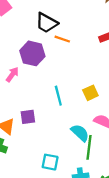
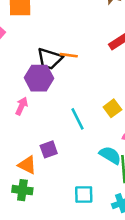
black trapezoid: (47, 23) -> (50, 59), moved

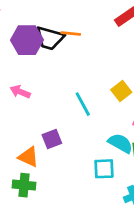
purple hexagon: (39, 78) -> (27, 40), moved
pink arrow: (22, 106) -> (20, 92), turned -90
cyan square: (84, 195) -> (104, 169), moved

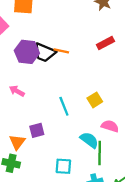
orange triangle: (28, 157) -> (17, 142), turned 35
cyan square: (104, 169) -> (63, 166), moved

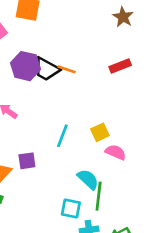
cyan line: (64, 106) -> (62, 136), turned 36
pink semicircle: (110, 126) -> (116, 152), moved
cyan square: (63, 166) -> (71, 208), moved

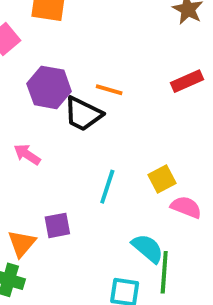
black trapezoid: (47, 69) -> (83, 114), moved

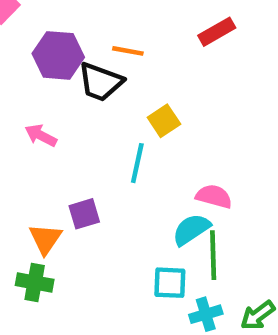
yellow square: (162, 179) -> (164, 121), moved
pink semicircle: (186, 207) -> (214, 196), moved
cyan semicircle: (148, 248) -> (191, 229), turned -68

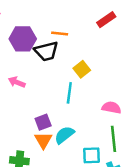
black trapezoid: (101, 82) -> (46, 51), turned -30
cyan semicircle: (191, 229) -> (64, 135), moved
orange triangle: (45, 239) -> (43, 140), moved

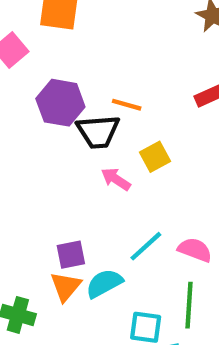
yellow square: (82, 69) -> (155, 157), moved
pink arrow: (17, 82) -> (116, 179), moved
cyan line: (69, 93) -> (146, 246), moved, turned 30

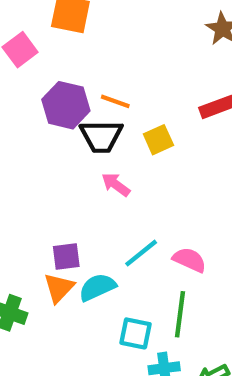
orange line: (127, 105) -> (115, 101), moved
yellow square: (155, 157) -> (158, 140), moved

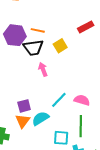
pink arrow: (116, 185) -> (43, 69), turned 40

